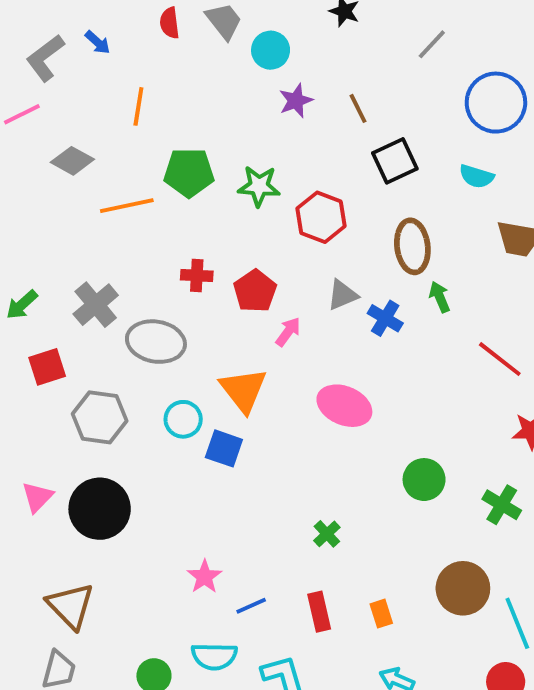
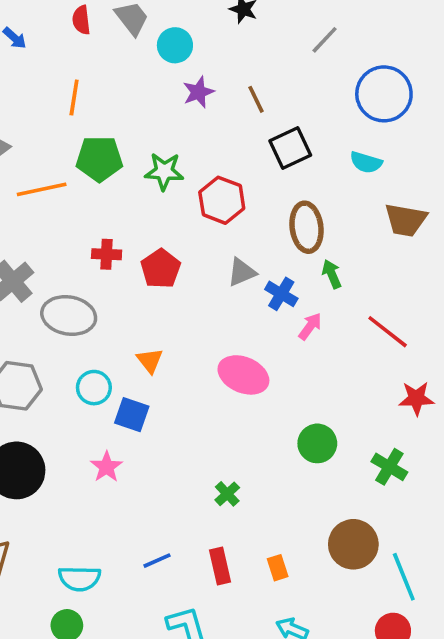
orange line: (138, 106) -> (74, 98), moved
pink arrow: (288, 332) -> (310, 326), moved
orange triangle: (243, 390) -> (150, 361), size x0.6
pink star: (204, 577) -> (107, 467), moved
cyan semicircle: (214, 656) -> (79, 579), moved

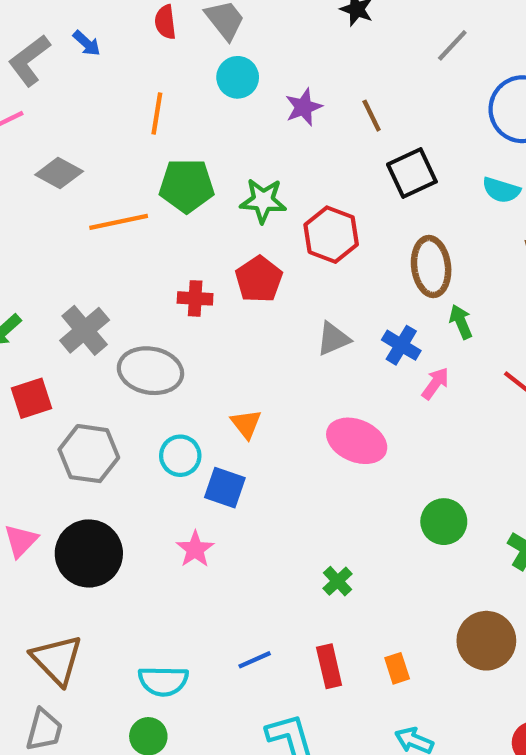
cyan circle: (175, 45) -> (238, 77), moved
red pentagon: (161, 269) -> (259, 279), moved
gray triangle: (242, 272) -> (333, 339), moved

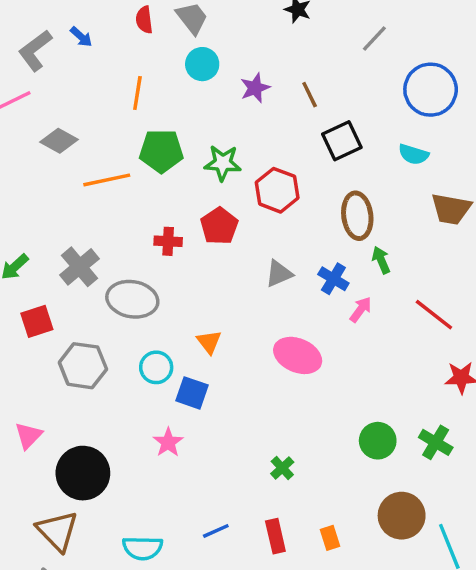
green circle: (444, 522) -> (378, 441), moved
black circle: (89, 553) -> (83, 473), moved

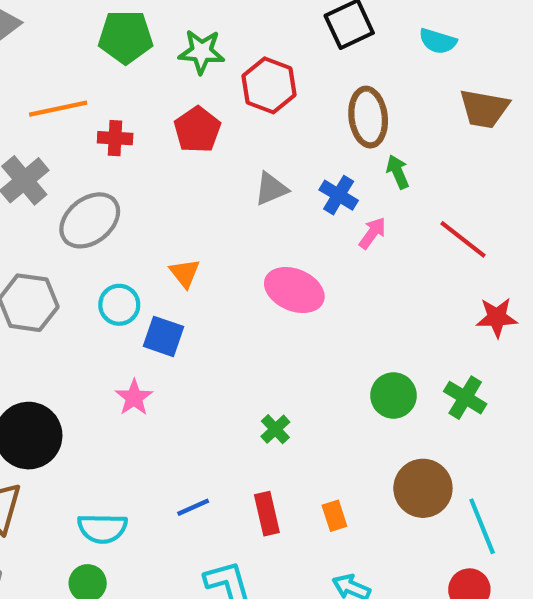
orange line: (107, 180) -> (58, 109), moved
red cross: (168, 241) -> (115, 138), moved
gray ellipse: (132, 299) -> (90, 220), turned -48

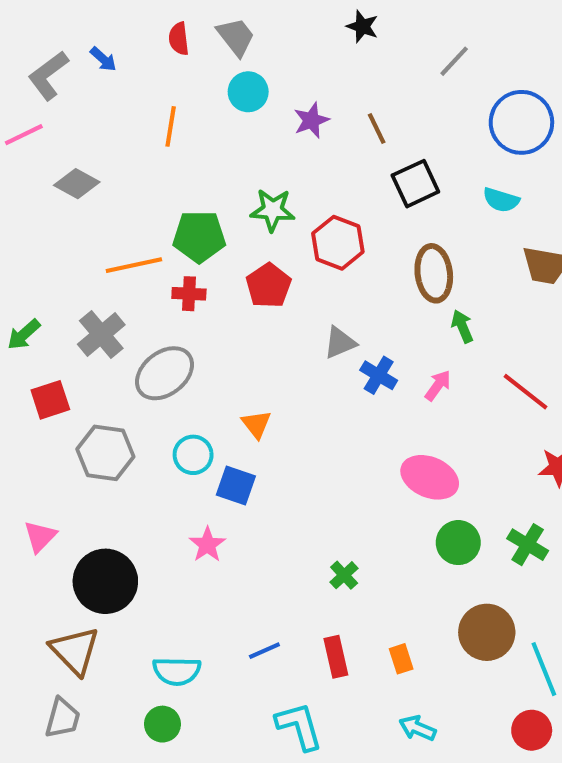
green pentagon: (126, 37) -> (199, 237), moved
blue cross: (339, 195) -> (379, 375), moved
pink ellipse: (294, 290) -> (430, 477), moved

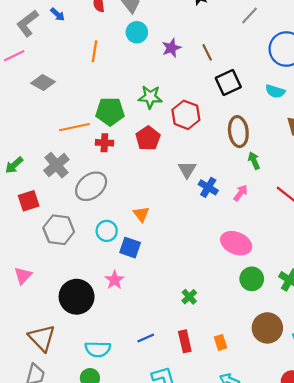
gray triangle: (340, 343) -> (187, 170), turned -36
black circle: (105, 581) -> (77, 297), moved

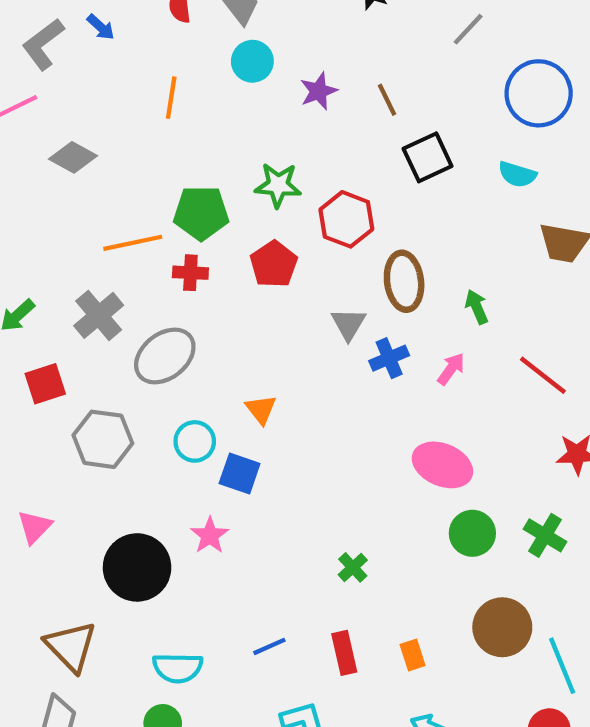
brown ellipse: (238, 132) -> (404, 281), moved
blue cross: (208, 187) -> (389, 358), turned 36

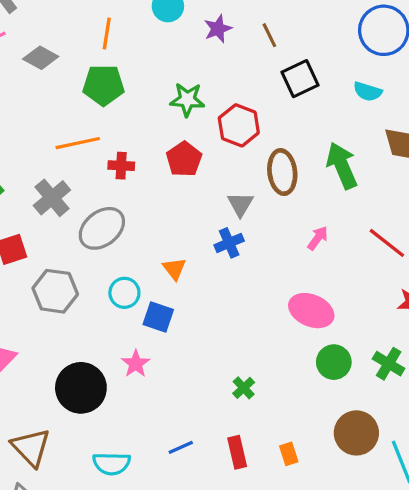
gray diamond: (73, 157) -> (41, 58), moved
green pentagon: (201, 213) -> (103, 85), moved
green arrow: (477, 307) -> (342, 166), moved, size x1.8
blue cross: (389, 358) -> (229, 243), moved

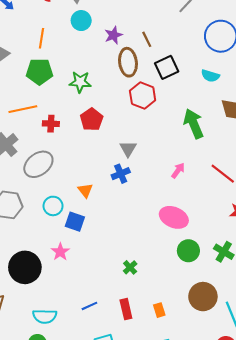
green star: (187, 100) -> (80, 82), moved
red hexagon: (239, 125) -> (143, 96), moved
brown ellipse: (282, 172) -> (128, 62), moved

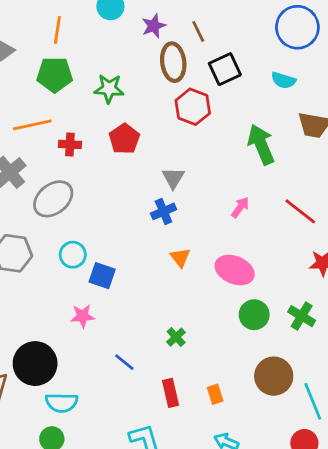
orange triangle: (85, 190) -> (180, 257), moved
pink star: (60, 252) -> (83, 316), turned 30
black circle: (25, 267) -> (35, 364), moved
blue line: (89, 306) -> (124, 362), moved, turned 63

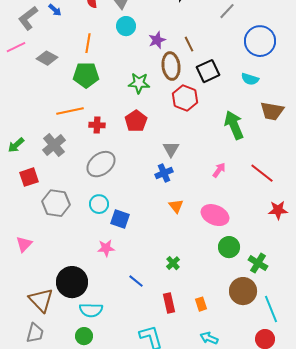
green star: (109, 89) -> (139, 83), moved
gray ellipse: (53, 199) -> (101, 164), moved
green cross: (302, 316) -> (258, 263), moved

